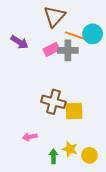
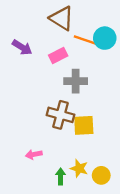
brown triangle: (54, 16) -> (62, 18), turned -40
gray cross: (68, 50) -> (76, 81), moved

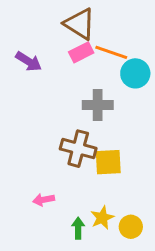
cyan circle: (105, 38) -> (135, 73), moved
pink rectangle: (58, 56) -> (81, 52), moved
yellow star: (79, 168) -> (102, 218), turned 30

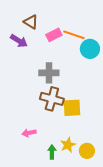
brown triangle: (80, 24) -> (31, 22), moved, size x0.7
gray cross: (98, 105) -> (49, 73), moved

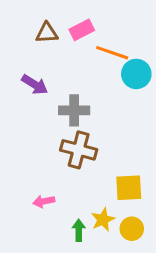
brown triangle: (31, 22) -> (47, 33), turned -35
pink rectangle: (54, 35) -> (82, 30), moved
purple arrow: (19, 41) -> (35, 85), moved
yellow square: (72, 108) -> (129, 188), moved

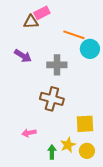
pink rectangle: (82, 30) -> (42, 13), moved
gray cross: (74, 110) -> (57, 65), moved

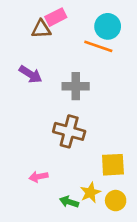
cyan circle: (90, 49) -> (108, 26), moved
green arrow: (52, 152) -> (69, 202), turned -72

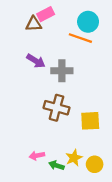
purple arrow: (31, 74) -> (36, 61), moved
yellow square: (113, 165) -> (90, 121), moved
pink arrow: (39, 177) -> (37, 156), moved

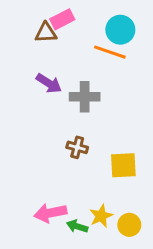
brown cross: (56, 108) -> (77, 147), size x0.6
pink arrow: (37, 156) -> (50, 213), size x1.5

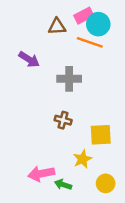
pink rectangle: (62, 19) -> (84, 16), moved
brown triangle: (46, 33) -> (57, 27), moved
purple arrow: (49, 83) -> (29, 59), moved
yellow star: (101, 216) -> (82, 159), moved

